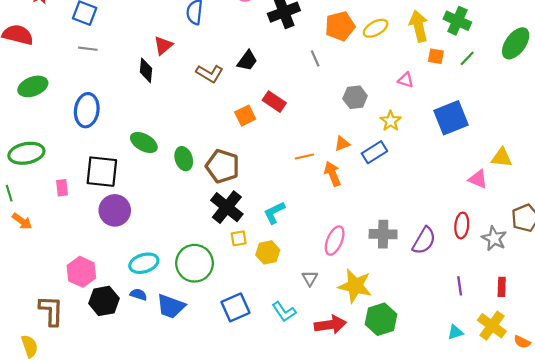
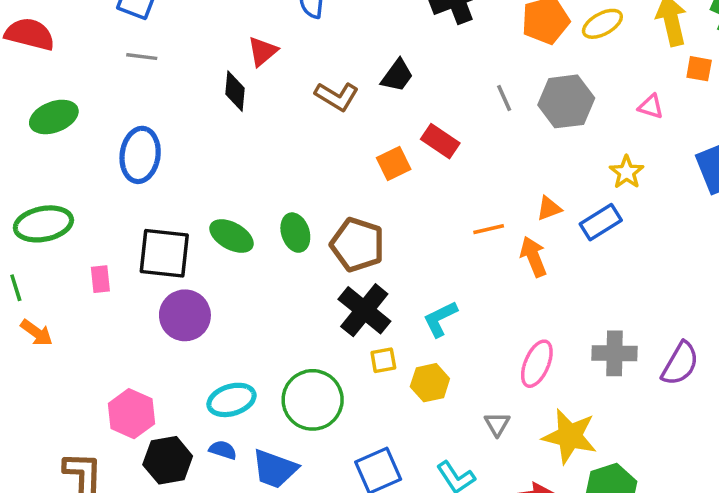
gray line: (315, 58) -> (504, 98), moved
gray hexagon: (355, 97) -> (566, 101), moved, size x1.4
green ellipse: (144, 142) -> (232, 236), moved

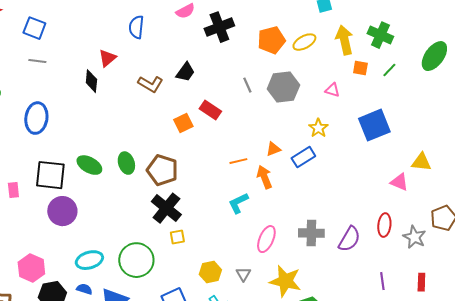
cyan L-shape: (440, 319) -> (238, 203), moved
yellow hexagon: (430, 383) -> (210, 272), moved

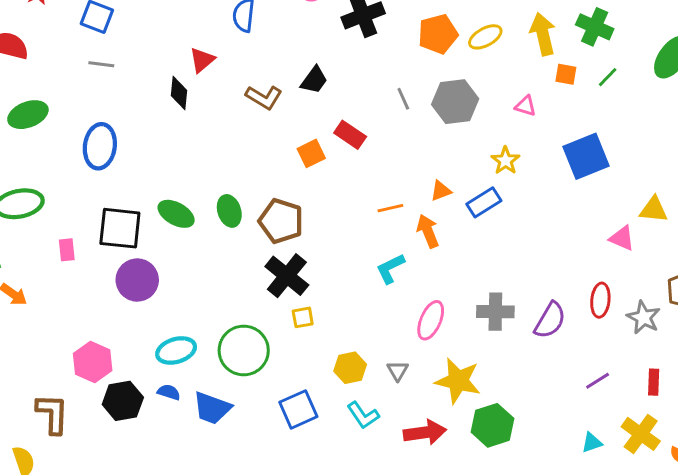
purple line: (382, 281) -> (598, 381), turned 66

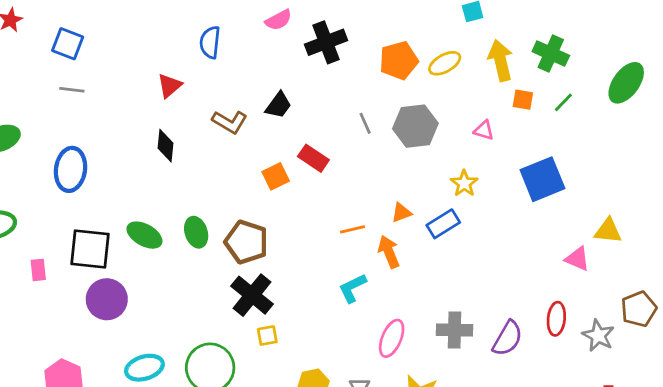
black diamond: (179, 93) -> (165, 146), moved

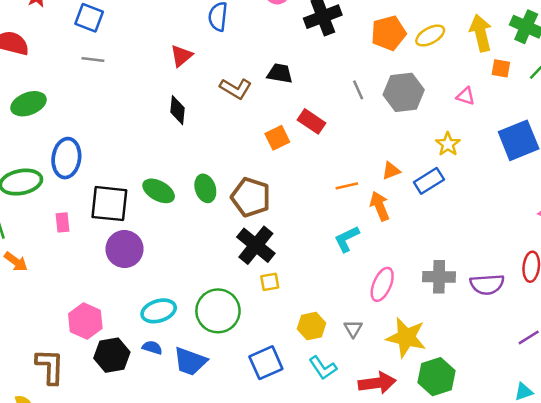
black trapezoid: (279, 105) -> (280, 73), turned -116
blue ellipse: (70, 169) -> (66, 158), moved
purple semicircle: (508, 338) -> (487, 284), turned 56

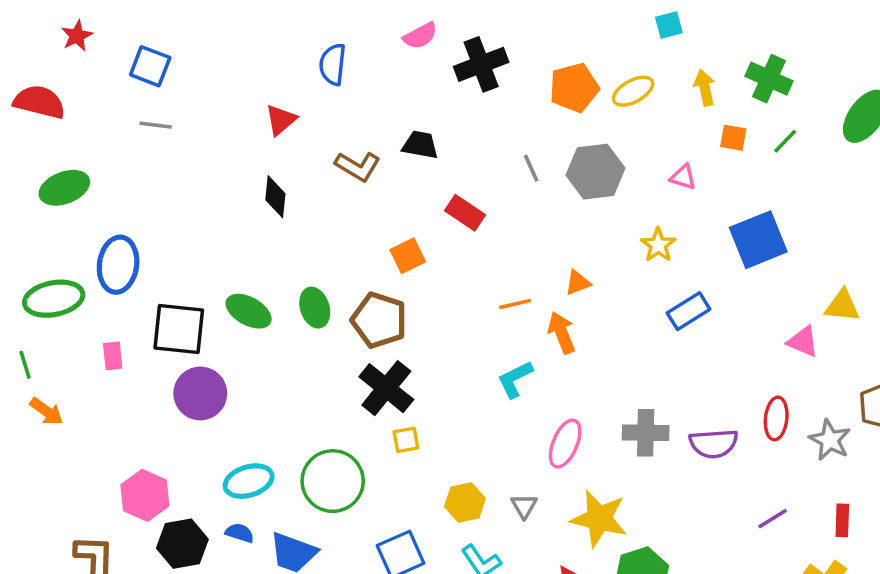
yellow arrow: (481, 33) -> (705, 88), size x0.7
orange square: (277, 138) -> (408, 256), moved
blue rectangle: (429, 181) -> (689, 311), moved

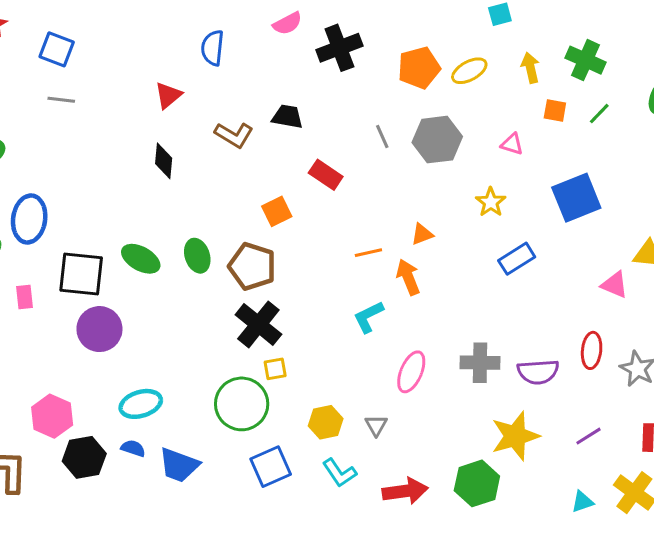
green circle: (333, 481) -> (242, 404), moved
yellow star: (599, 519) -> (515, 436), moved, turned -30

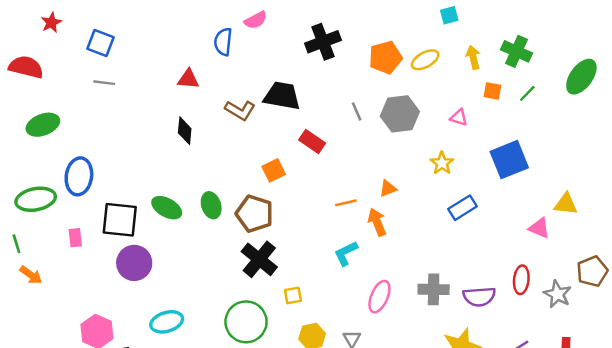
pink semicircle: (287, 23) -> (256, 20), moved
red triangle: (168, 95) -> (188, 79), turned 45
black trapezoid: (287, 117) -> (282, 96), size x1.5
yellow square: (275, 369) -> (293, 295), moved

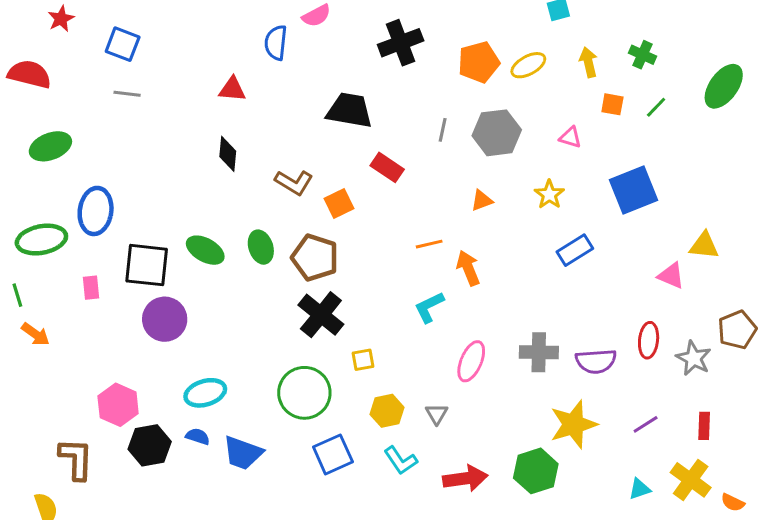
green cross: (516, 51) -> (643, 55), size x0.7
brown L-shape: (240, 110) -> (294, 182), moved
gray line: (357, 111) -> (443, 130), turned 36
orange triangle: (388, 188) -> (482, 200), moved

